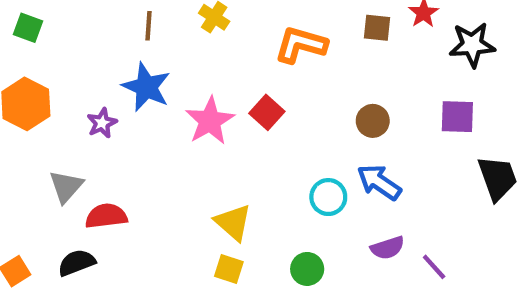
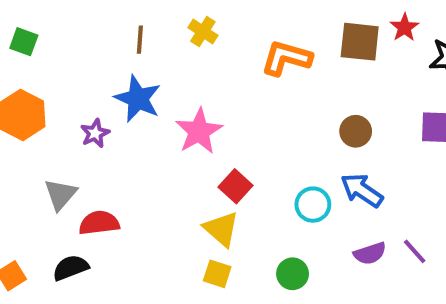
brown square: (377, 28) -> (360, 42), size x1.5
red square: (267, 112) -> (236, 186), moved
purple line: (434, 267) -> (415, 251), moved

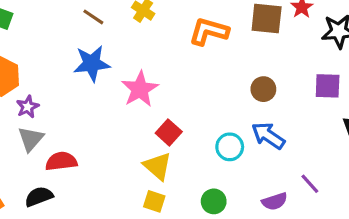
brown line: (140, 40) -> (93, 17), turned -60
blue star: (138, 99) -> (92, 63), turned -30
purple star: (95, 133) -> (28, 107), moved
purple semicircle: (370, 253) -> (275, 201), moved

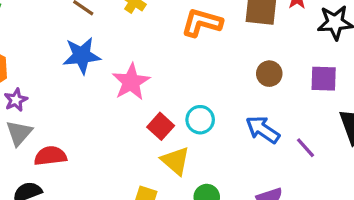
brown circle: (263, 89) -> (269, 74), moved
cyan circle: (230, 147) -> (200, 120), moved
yellow triangle: (158, 166) -> (175, 161), moved
purple line: (310, 184) -> (305, 148), moved

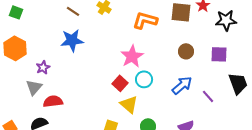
pink star: (131, 82) -> (132, 56), moved
purple star: (16, 100) -> (43, 67), moved
blue arrow: (263, 130) -> (182, 85), turned 105

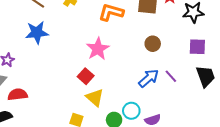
purple square: (219, 54) -> (197, 47), moved
cyan circle: (144, 79) -> (131, 111), moved
purple line: (208, 96) -> (171, 76), moved

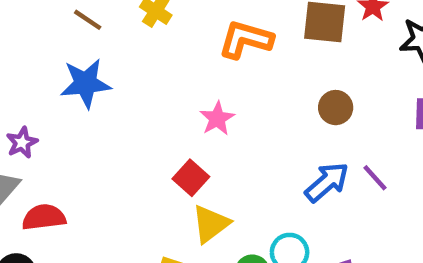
pink star: (98, 49) -> (217, 118), size x0.7
yellow triangle: (95, 98) -> (211, 224), turned 42

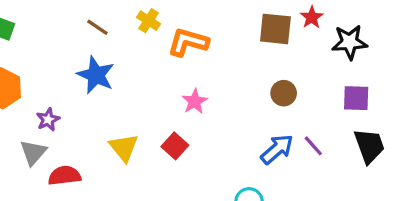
orange L-shape: (246, 40) -> (188, 42), moved
blue star: (86, 83) -> (96, 75), turned 30
yellow triangle: (211, 224) -> (124, 148), moved, turned -32

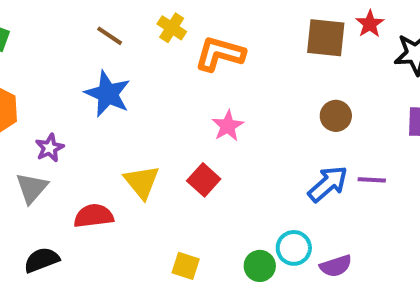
purple line: (313, 146) -> (372, 180), turned -45
red semicircle: (64, 176) -> (94, 216), moved

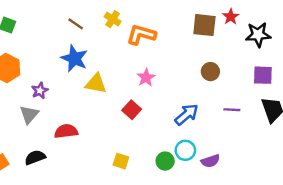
yellow triangle: (142, 182) -> (96, 83), moved, turned -40
blue arrow: (328, 184) -> (187, 115), moved

